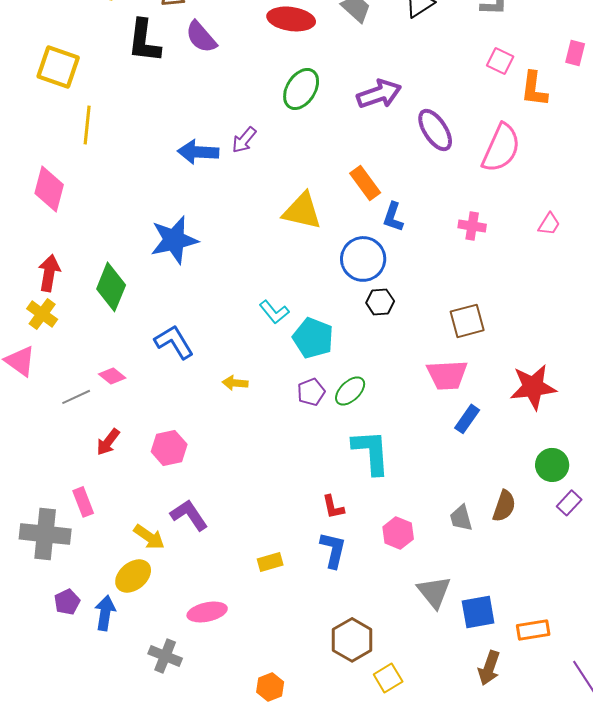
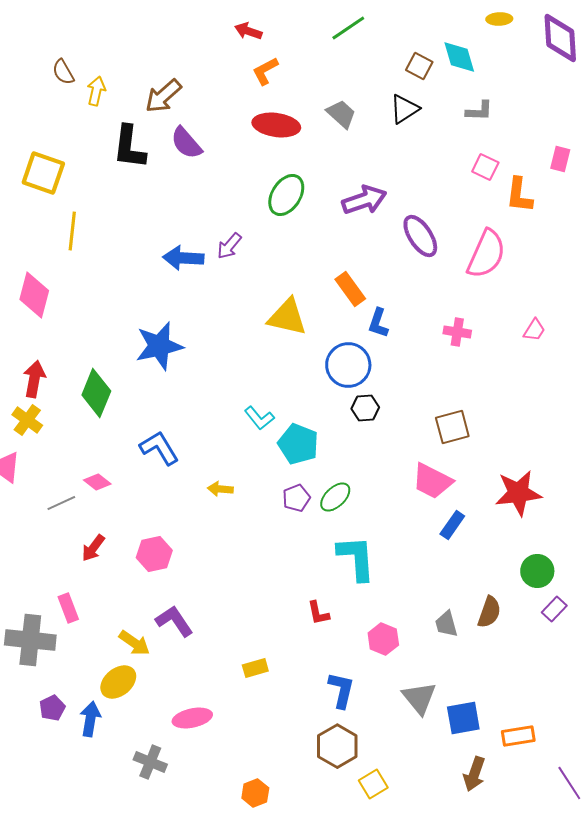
pink trapezoid: (447, 375) -> (432, 481), turned 30
blue L-shape: (333, 550) -> (341, 690), moved

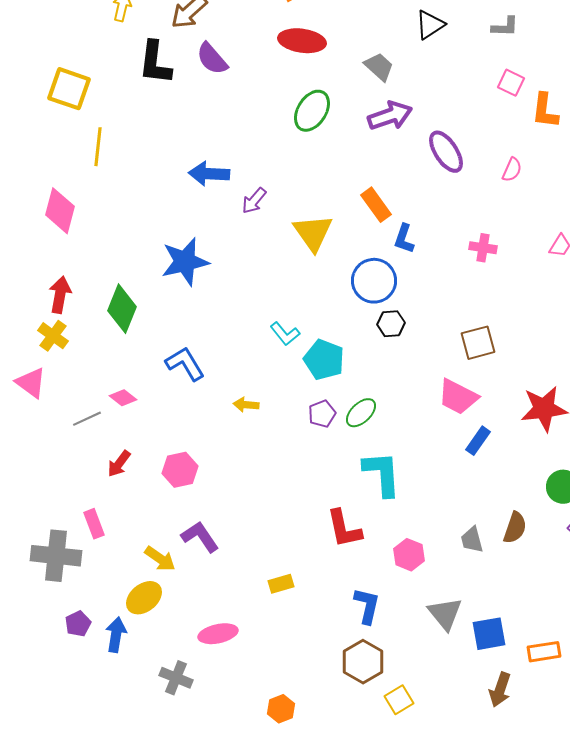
gray trapezoid: (341, 114) -> (379, 67), moved
purple arrow: (229, 246) -> (254, 201), moved
pink semicircle: (486, 254) -> (512, 170), size x0.5
yellow triangle: (287, 317) -> (313, 233), turned 42
red L-shape: (318, 613) -> (344, 529), size x1.6

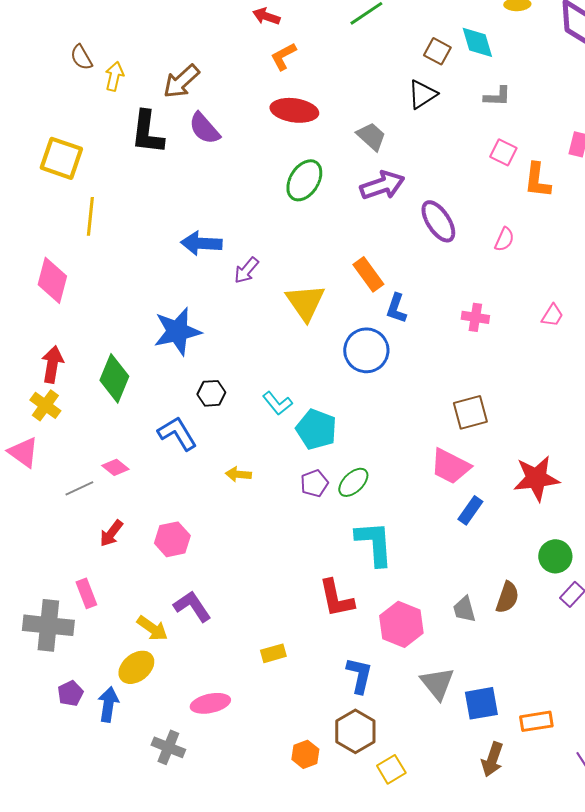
black hexagon: (391, 324) -> (211, 393), moved
pink hexagon: (409, 555) -> (401, 624), size x1.4
orange hexagon: (281, 709) -> (305, 754), moved

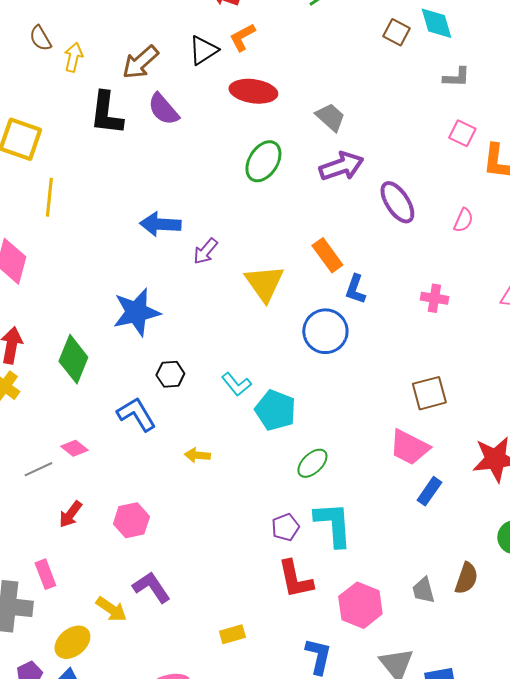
black triangle: (422, 94) -> (203, 50), moved
purple pentagon: (314, 483) -> (285, 527), moved
yellow ellipse: (136, 667) -> (72, 642), moved

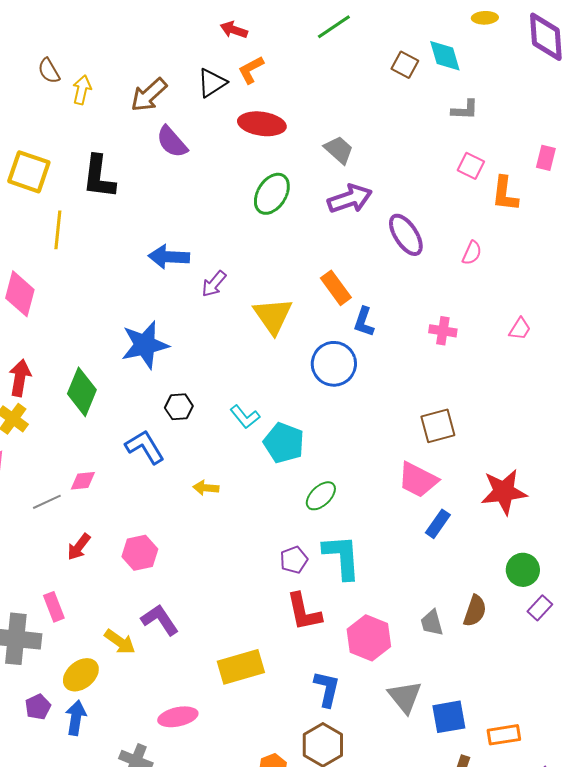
black L-shape: (106, 113) -> (99, 177), moved
pink diamond: (74, 448) -> (83, 481), turned -44
yellow rectangle: (232, 634) -> (241, 667), size x1.8

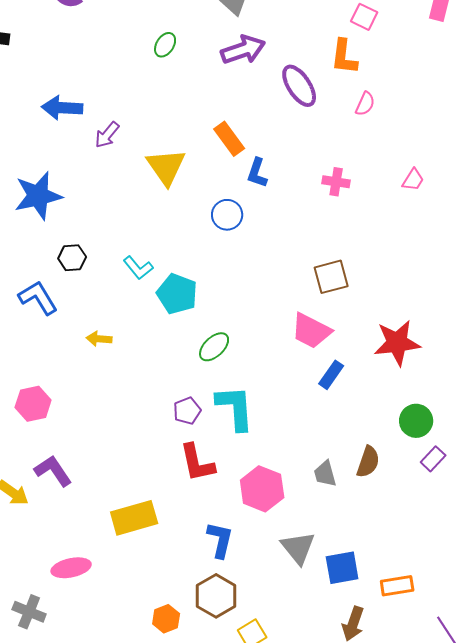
green ellipse: (272, 194) -> (165, 45), size x0.6
orange L-shape: (505, 194) -> (344, 57), moved
blue circle: (334, 364) -> (227, 215), size x0.7

